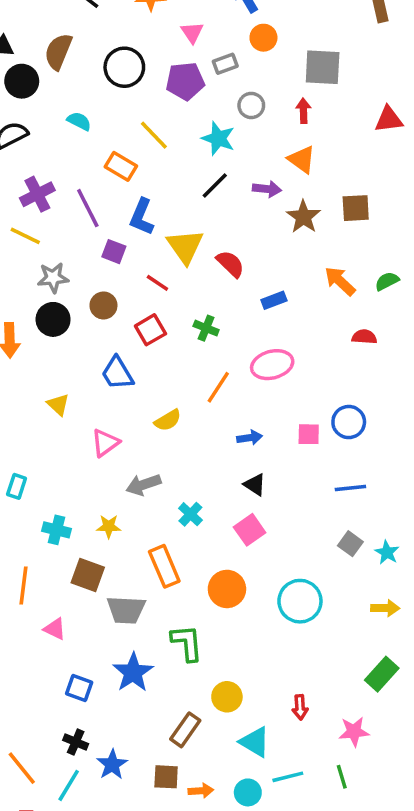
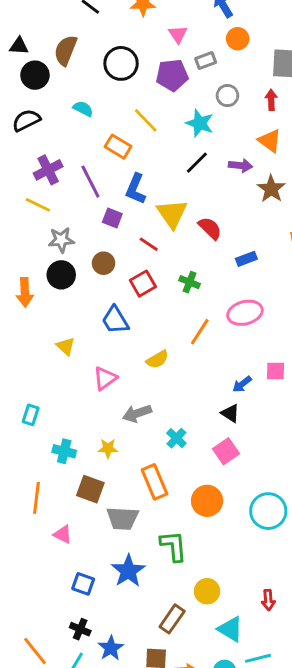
blue arrow: (250, 438) -> (242, 384), moved, turned 150

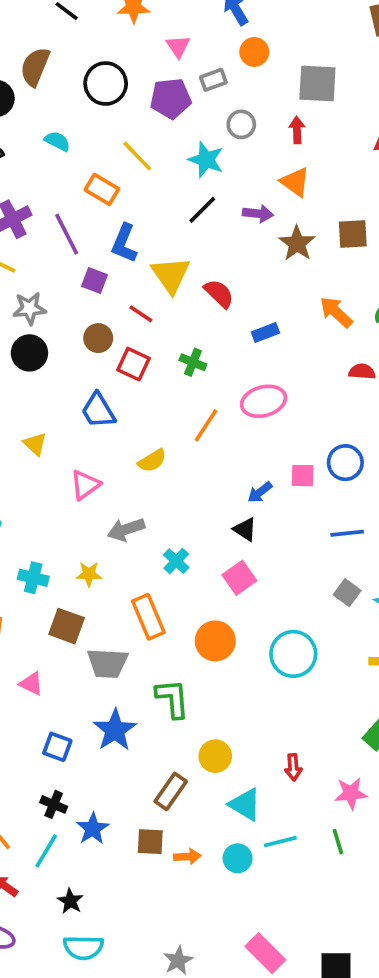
brown circle: (104, 263) -> (98, 338), moved
red square: (143, 284) -> (133, 364), turned -35

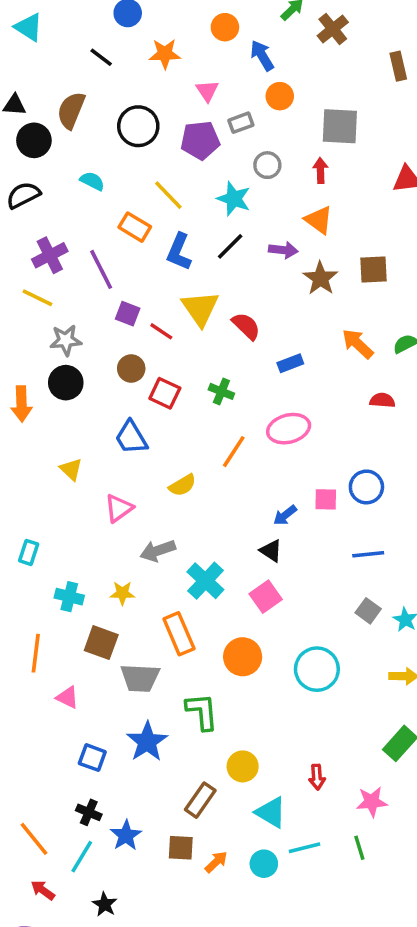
blue L-shape: (124, 243) -> (179, 252), moved
red line: (141, 314) -> (161, 331), moved
cyan cross: (176, 561) -> (205, 581), size x1.5
orange arrow: (187, 856) -> (216, 862), turned -40

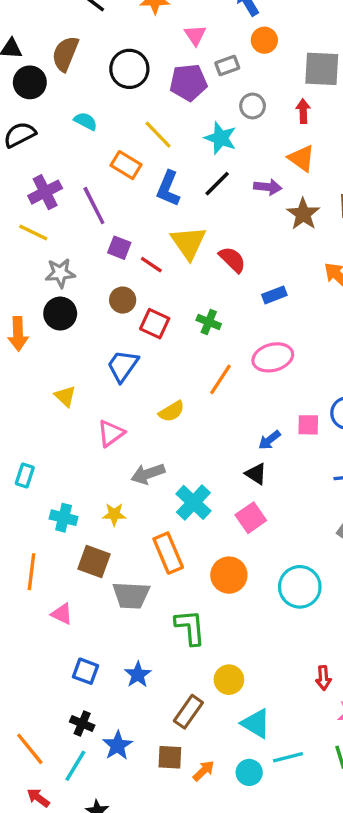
blue trapezoid: (131, 437) -> (123, 366), turned 66
blue star: (147, 742) -> (138, 675), moved, size x0.7
red arrow: (317, 777) -> (323, 678), moved

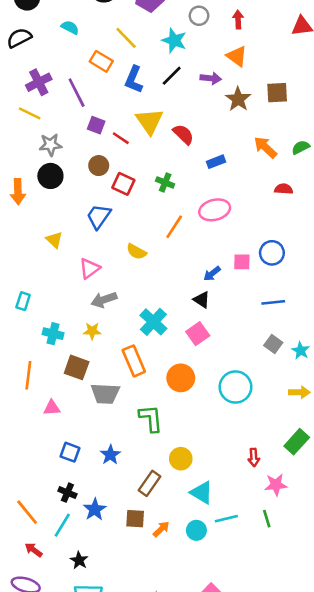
yellow semicircle: (172, 411) -> (136, 252), turned 60
gray arrow: (148, 474) -> (104, 300), moved
pink triangle: (62, 614) -> (52, 408), turned -30

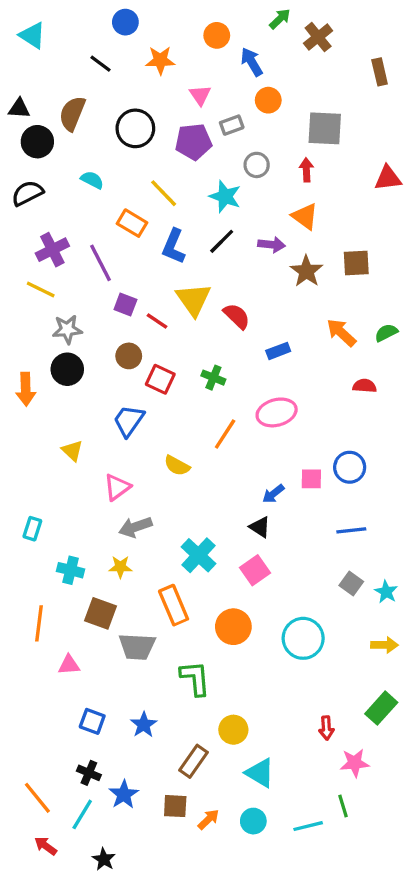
cyan line: (226, 519) -> (308, 826), moved

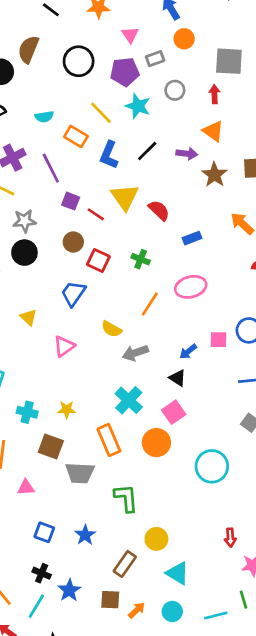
cyan semicircle: (92, 180) -> (44, 117), moved, turned 144
cyan star: (225, 196) -> (138, 106), moved
gray arrow: (135, 527) -> (135, 353), moved
orange circle: (233, 627) -> (156, 443), moved

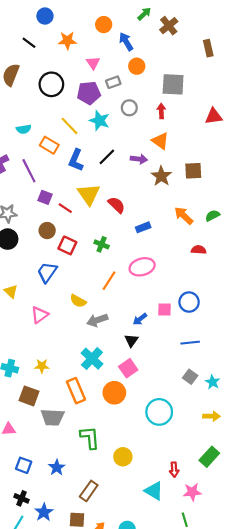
black triangle: (178, 378) -> (131, 340), turned 32
yellow circle: (156, 539) -> (123, 457), moved
cyan triangle: (178, 573) -> (154, 491), moved

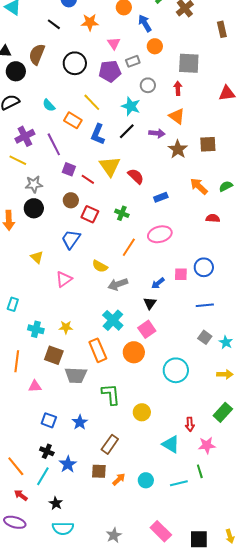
cyan star: (99, 121) -> (131, 106), moved
cyan semicircle: (24, 129) -> (49, 105), turned 56

